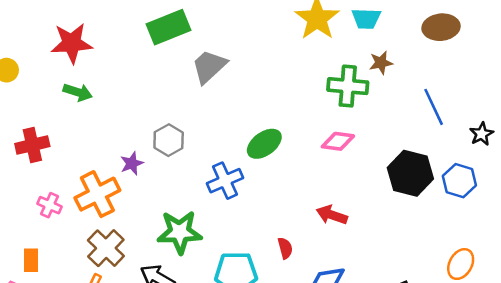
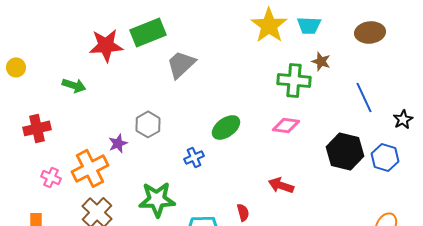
red star: (72, 43) -> (106, 45), moved
brown star: (381, 63) -> (321, 61), turned 30
blue cross: (225, 181) -> (194, 157), size x0.7

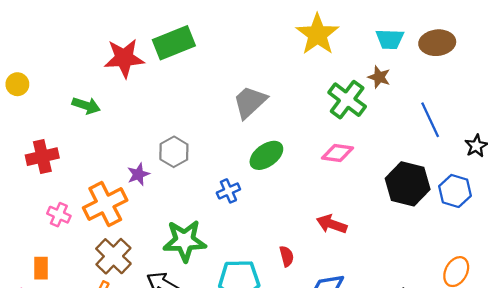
cyan trapezoid: (309, 25) -> (390, 39), moved
gray trapezoid: (181, 64) -> (250, 102), moved
green cross: (294, 80) -> (347, 100), turned 32

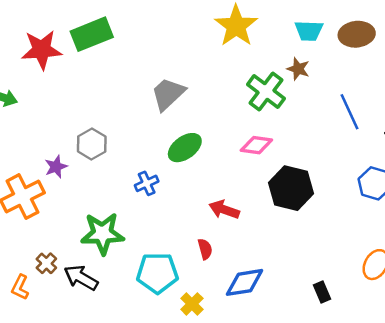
black hexagon: (408, 184) -> (291, 188), moved
red arrow: (332, 224) -> (224, 210), moved
brown cross: (113, 256) -> (46, 263), moved, size x0.6

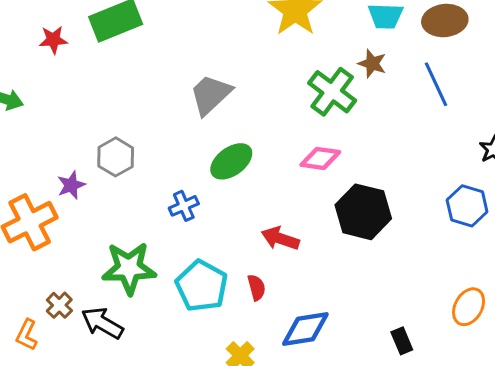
red star: (42, 50) -> (53, 40), size x0.6
blue line: (349, 112) -> (436, 84), moved
cyan pentagon: (157, 273) -> (202, 286), moved, turned 30

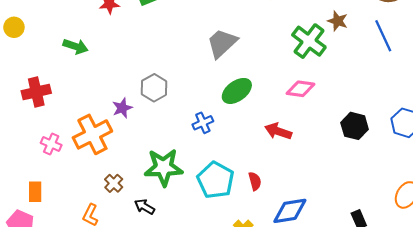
black hexagon: (363, 212) -> (355, 126), moved, size x0.7
red arrow: (280, 239) -> (278, 131), moved
brown cross: (59, 305) -> (114, 183), moved
black arrow: (102, 323) -> (144, 207), size x0.7

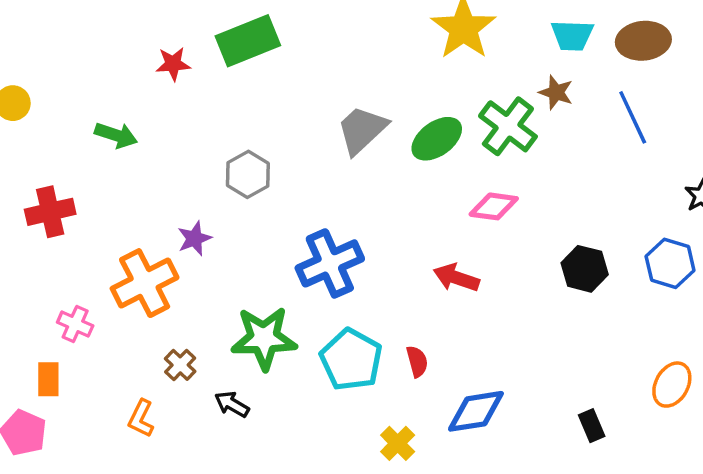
gray hexagon: (154, 88) -> (248, 174), moved
green ellipse: (237, 91) -> (437, 139), moved
blue cross: (203, 123) -> (330, 263), size x1.8
pink cross: (51, 144) -> (75, 324), moved

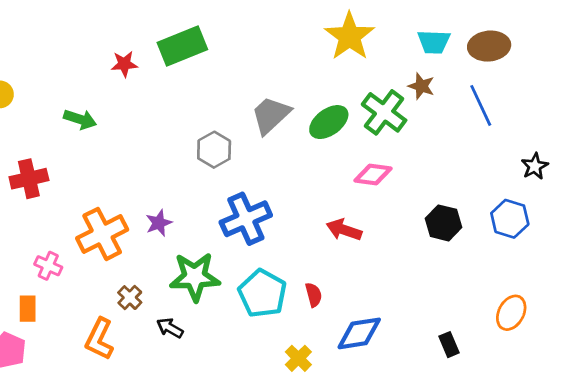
gray hexagon: (248, 174) -> (214, 150), moved
purple star: (194, 238) -> (159, 223), moved
orange L-shape: (141, 418) -> (99, 339), size x1.4

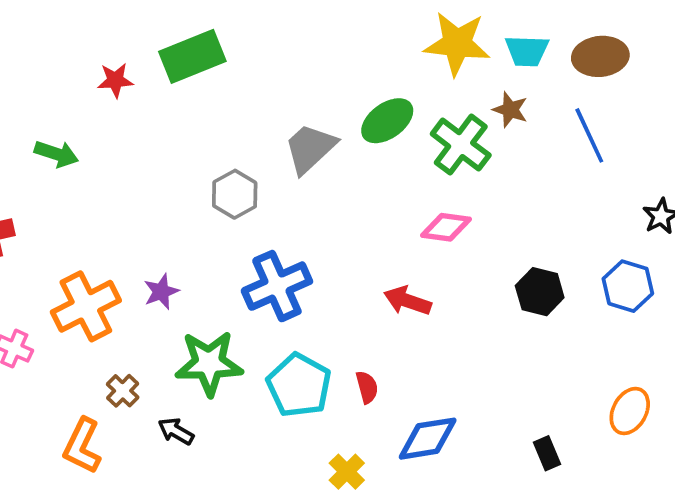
yellow star: (350, 36) -> (457, 44), moved, turned -30
green ellipse: (329, 122) -> (387, 121), moved

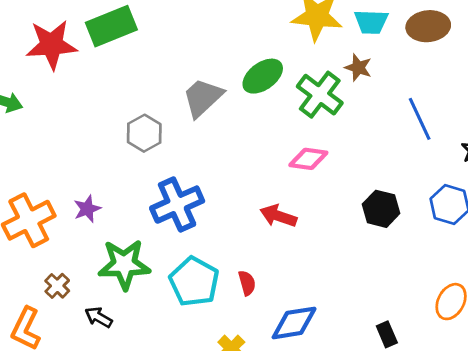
red star: (115, 80) -> (51, 45), size x1.8
blue line: (589, 135) -> (420, 119), moved

